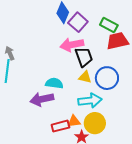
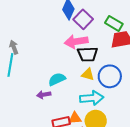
black trapezoid: (84, 57) -> (88, 54), turned 105
cyan semicircle: (54, 83) -> (57, 79), turned -36
purple arrow: (42, 99) -> (44, 95), size x0.6

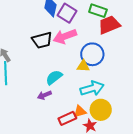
black trapezoid: (88, 54) -> (42, 40), moved
blue circle: (110, 76) -> (92, 54), moved

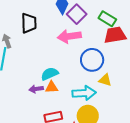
black trapezoid: (42, 40) -> (29, 23), moved, turned -90
yellow triangle: (83, 66) -> (105, 80), moved
orange triangle: (80, 111) -> (52, 87), moved

